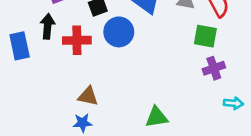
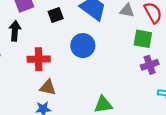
blue circle: (119, 32) -> (83, 46), moved
red cross: (77, 40) -> (39, 59), moved

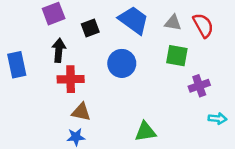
black arrow: (15, 31) -> (59, 50), moved
green square: (143, 39) -> (177, 56), moved

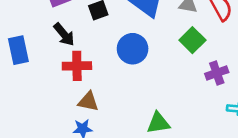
black arrow: (59, 50) -> (64, 34), turned 135
green square: (177, 56) -> (192, 40), turned 35

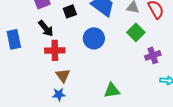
brown triangle: (88, 102) -> (63, 75), turned 42

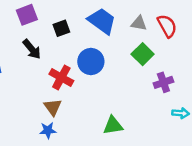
red cross: (55, 50) -> (61, 77), moved, turned 30

